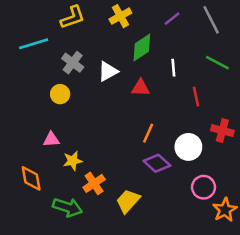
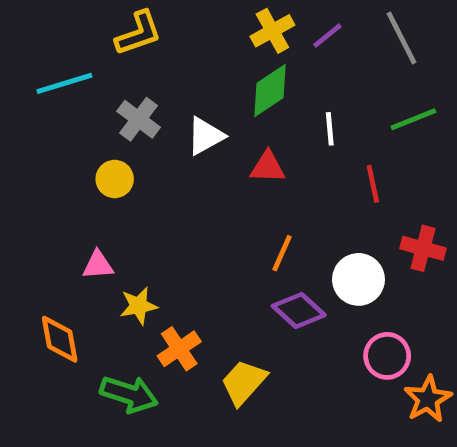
yellow cross: (120, 16) -> (272, 31), moved
green line: (217, 63) -> (413, 119), turned -50

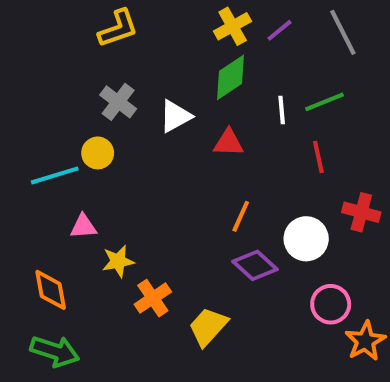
cyan line: (64, 83) -> (55, 175), moved
green line: (413, 119) -> (325, 102), moved
green arrow: (129, 394) -> (55, 351), moved

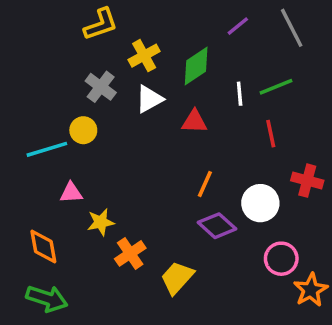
yellow cross: (233, 26) -> (144, 56), moved

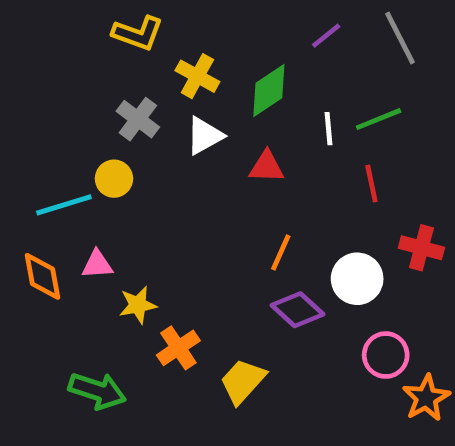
yellow L-shape: (101, 24) -> (138, 33), turned 39
yellow cross: (144, 56) -> (197, 76), turned -32
orange diamond: (43, 247) -> (42, 276), moved
green arrow: (47, 299) -> (97, 391), moved

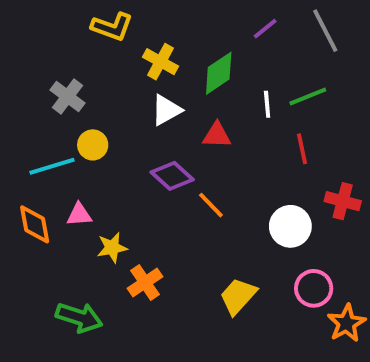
gray cross: (138, 119) -> (68, 96), moved
orange line: (281, 253) -> (211, 205), moved, turned -68
purple diamond: (298, 310) -> (172, 176), moved
yellow trapezoid: (243, 381) -> (238, 296), moved

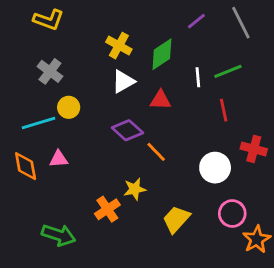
yellow L-shape: (112, 27) -> (49, 20), moved
yellow star: (112, 248) -> (135, 189), moved

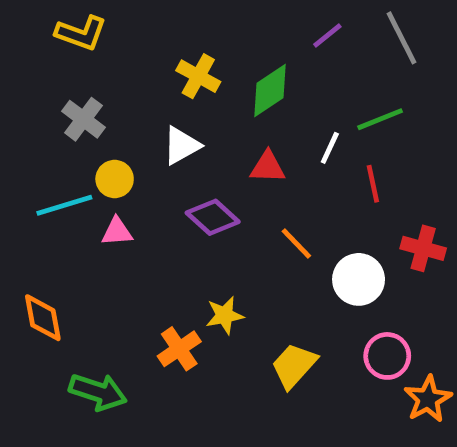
white line: (198, 77) -> (330, 148), moved, turned 30
white triangle: (123, 81) -> (182, 146), moved
orange line: (156, 152) -> (296, 244), moved
pink triangle: (59, 159) -> (117, 232), moved
orange diamond: (26, 166) -> (43, 318), moved

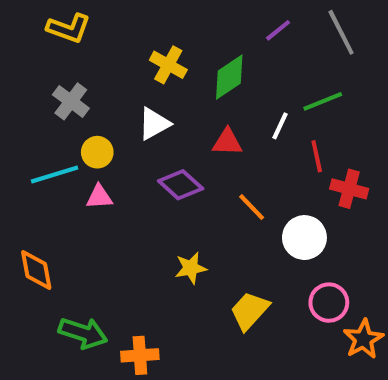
red cross: (423, 248) -> (349, 189), moved
orange cross: (179, 349) -> (140, 355), moved, turned 30

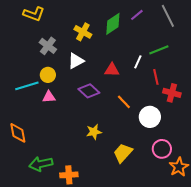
green diamond: (229, 77) -> (113, 24), moved
gray cross: (71, 101) -> (48, 46), moved
green arrow: (83, 333) -> (41, 164), turned 150

